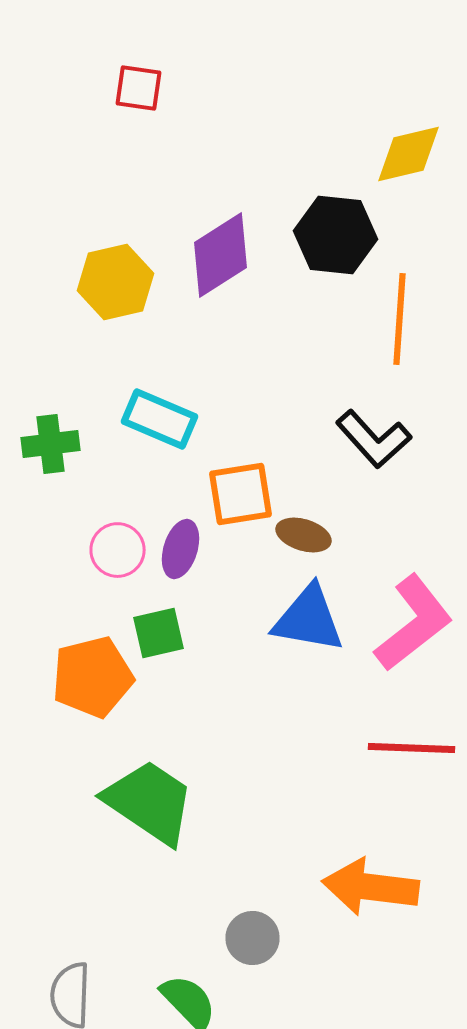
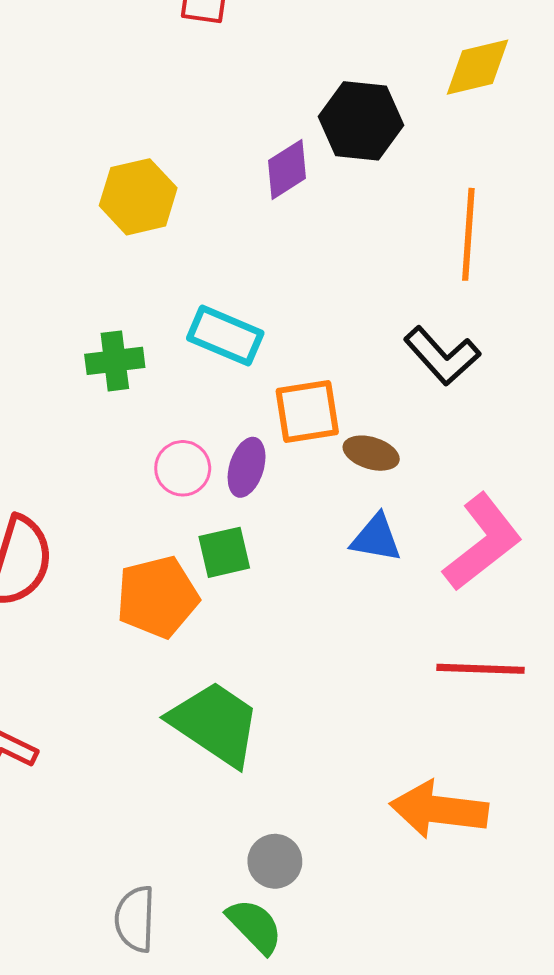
black hexagon: (336, 235) -> (361, 121), moved
purple diamond: (220, 255) -> (287, 169), size x0.7
yellow hexagon: (116, 282) -> (138, 197), moved
blue triangle: (308, 619) -> (376, 538), size x0.7
gray circle: (252, 938) -> (275, 861), moved

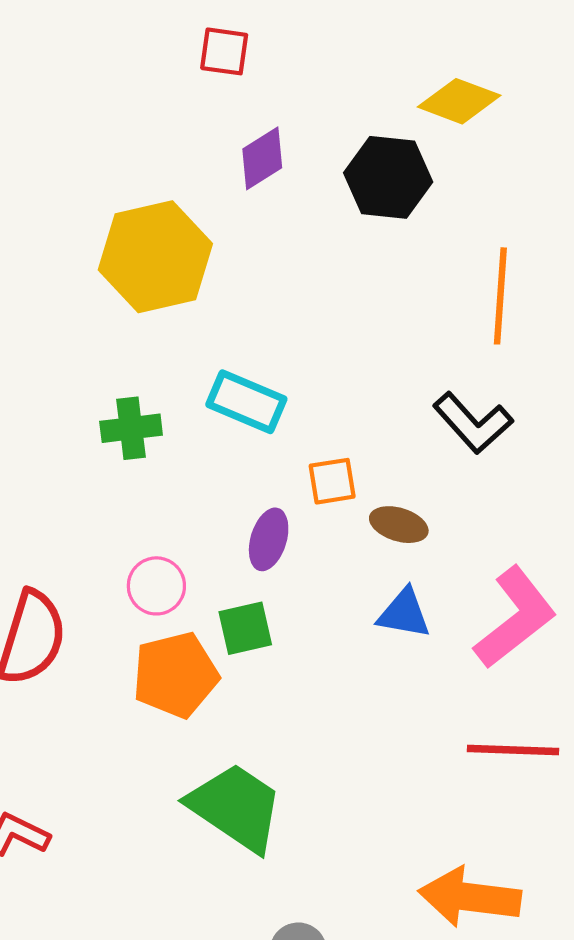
yellow diamond: (477, 67) -> (459, 101), moved, turned 34
purple diamond: (287, 169) -> (262, 158), moved
yellow hexagon: (138, 197) -> (155, 257), size x1.4
orange square: (307, 412) -> (332, 481), size x0.7
pink circle: (183, 468) -> (156, 586), moved

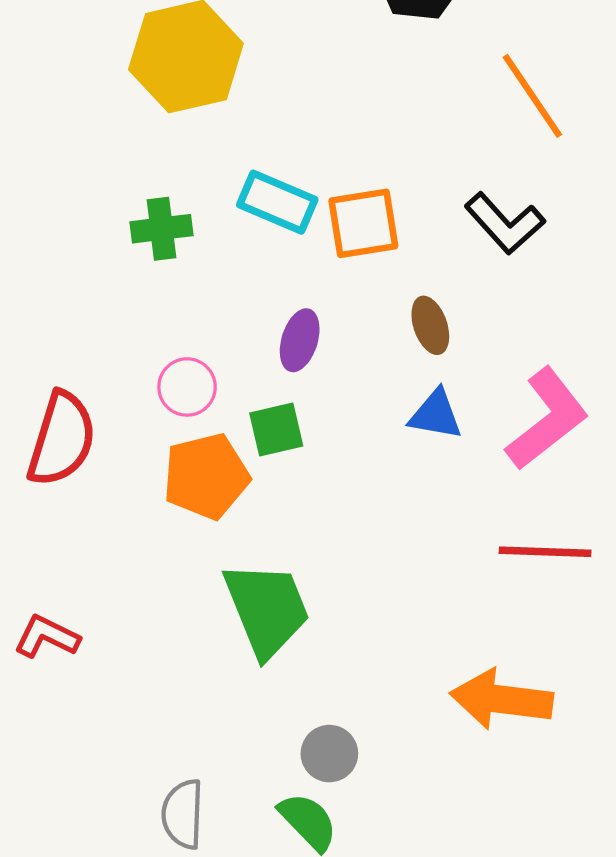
orange line: (500, 296) -> (532, 96), turned -38
orange square: (332, 481) -> (363, 223), moved, size x1.5
brown ellipse: (399, 525) -> (430, 325), turned 54
green trapezoid: (236, 807) -> (267, 609), turned 34

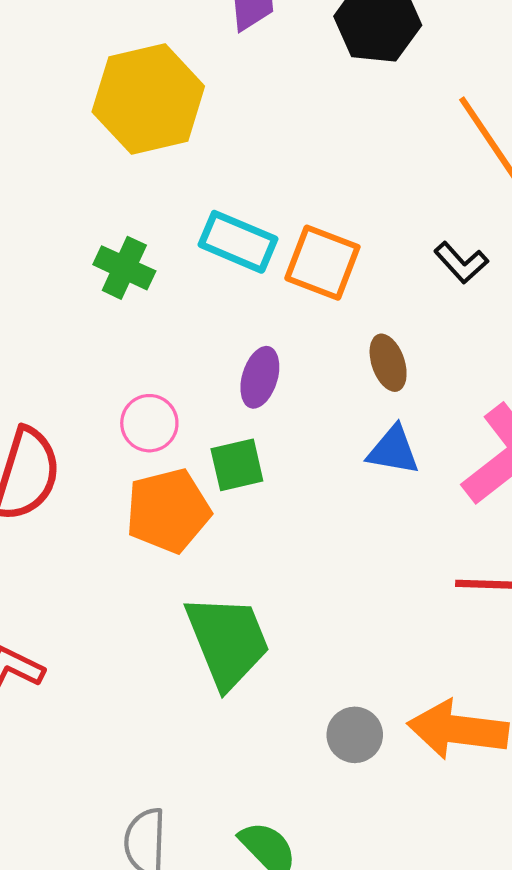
orange square: (363, 223) -> (322, 263), turned 30
black L-shape: (505, 223) -> (461, 263), size x0.7
green cross: (162, 229) -> (124, 268), turned 32
gray circle: (329, 754) -> (355, 735), moved

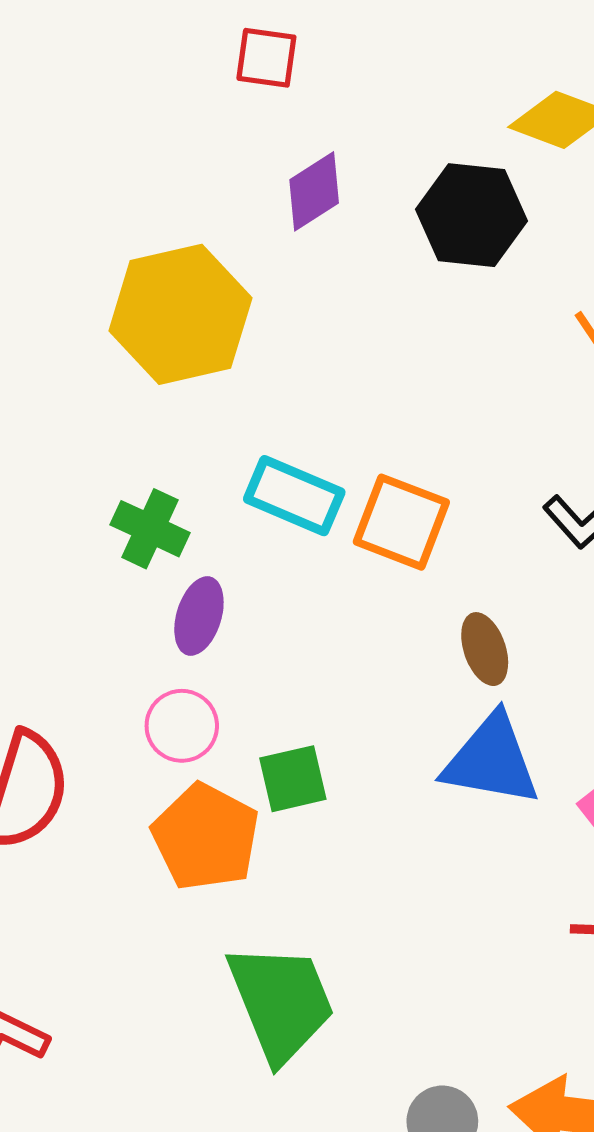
purple ellipse: (260, 377) -> (199, 616), moved
blue triangle: (393, 450) -> (491, 760), size x1.5
orange pentagon: (168, 511) -> (206, 837), turned -30

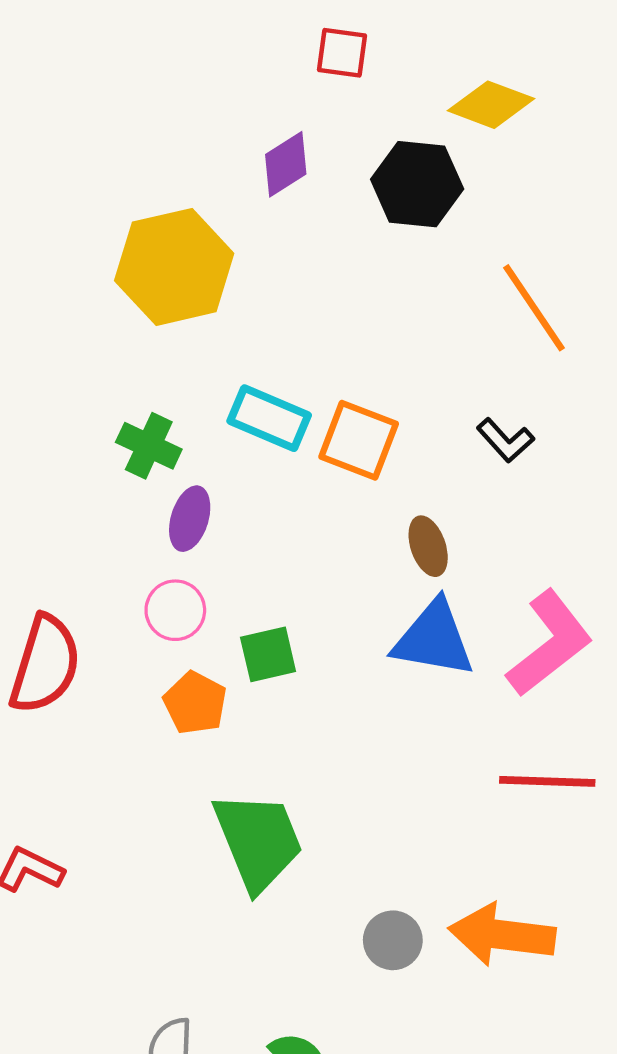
red square: (266, 58) -> (342, 53), moved
orange pentagon: (206, 837) -> (195, 703), size x0.7

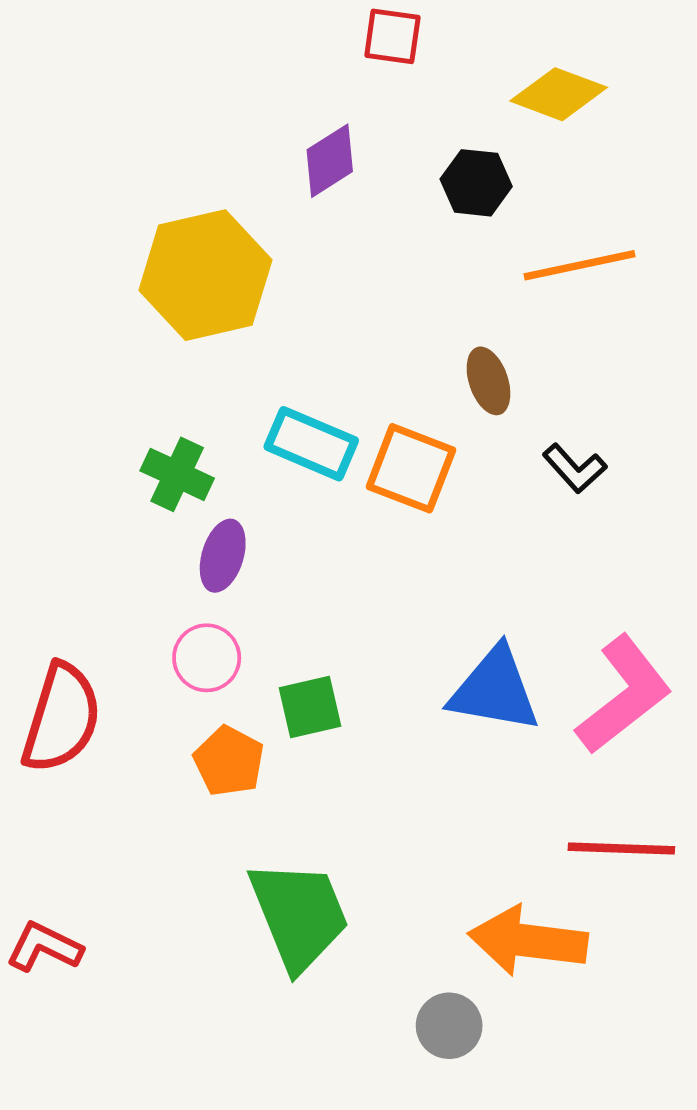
black hexagon: (417, 184) -> (476, 183), size x0.7
orange line: (534, 308) -> (580, 265), moved, turned -68
brown ellipse: (428, 546) -> (488, 381), moved
orange arrow: (502, 935) -> (528, 941), moved

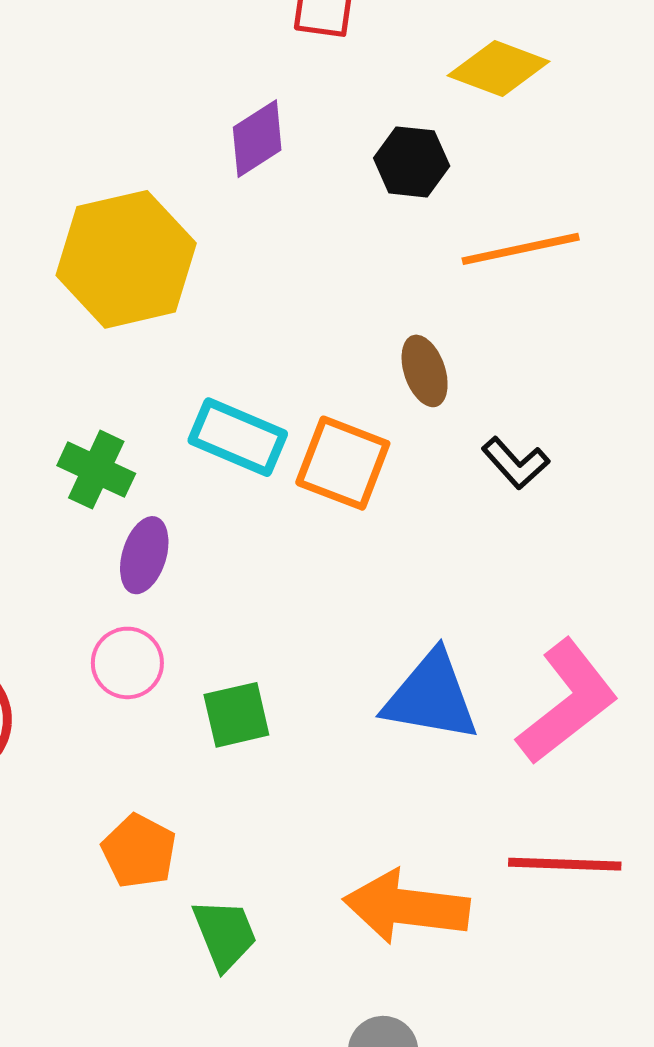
orange pentagon: (229, 761) -> (139, 851), moved
green trapezoid: (299, 915) -> (225, 934), size x0.6
orange arrow: (528, 941) -> (406, 907), moved

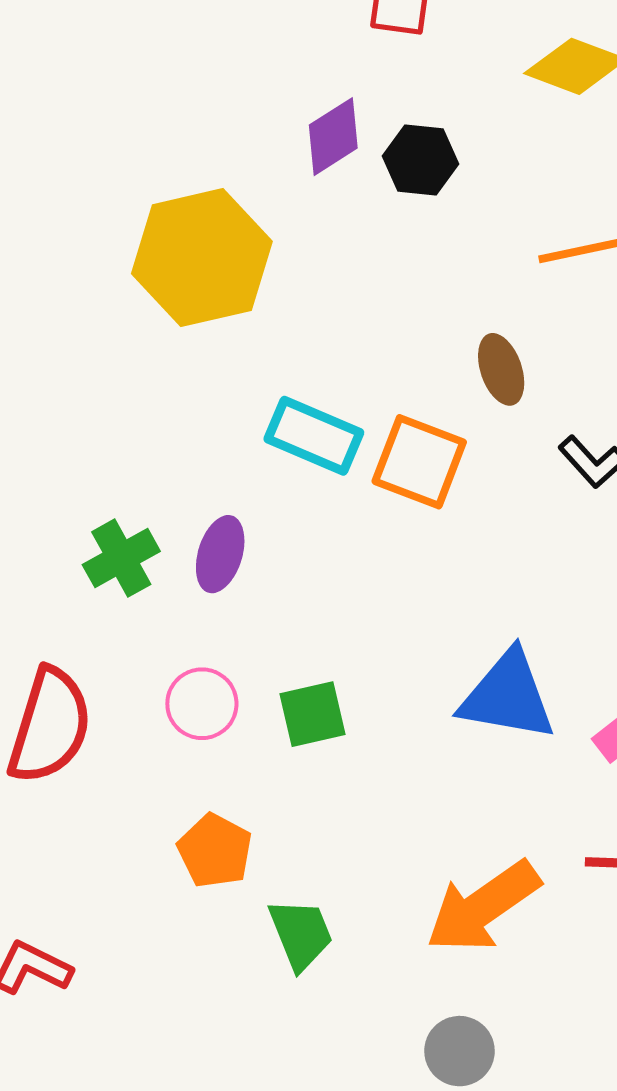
black hexagon: (412, 162) -> (420, 160), moved
green cross: (96, 470) -> (121, 558), moved, turned 36
pink circle: (127, 663) -> (202, 704), moved
orange arrow: (406, 907) -> (483, 907), turned -42

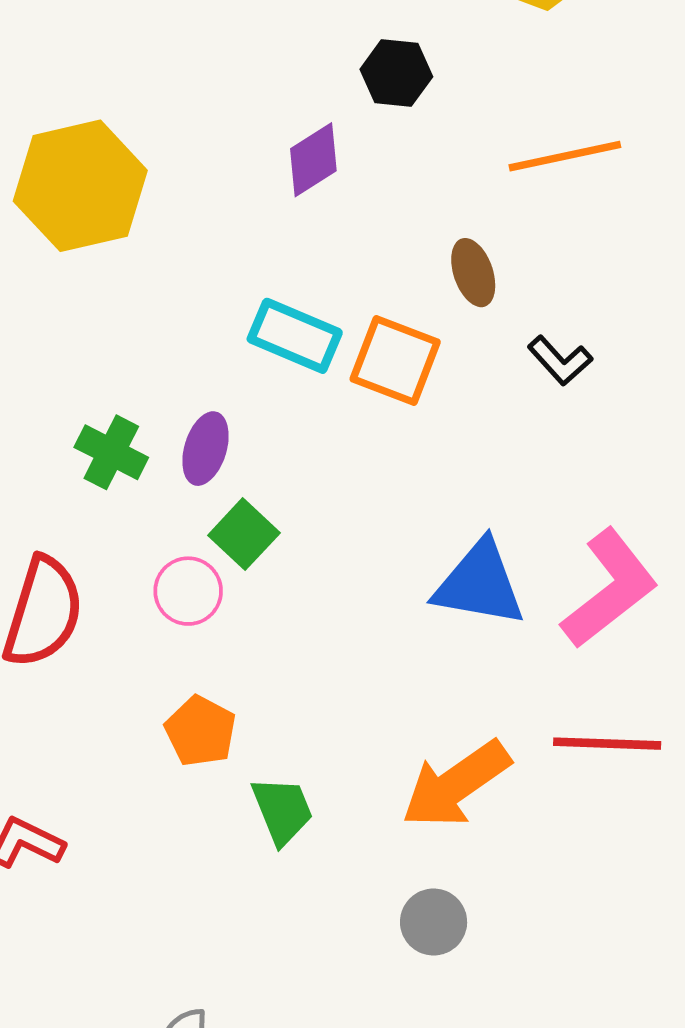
purple diamond: (333, 137) -> (313, 160), moved
yellow hexagon: (202, 258) -> (80, 186), moved
green cross: (121, 558) -> (111, 452), turned -34
green square: (313, 714) -> (244, 534), moved, turned -34

